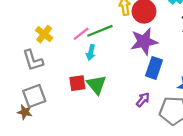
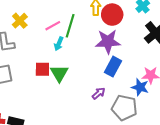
green line: (100, 31) -> (70, 26), turned -60

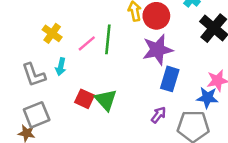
yellow cross: (20, 21) -> (52, 33), moved
cyan arrow: (59, 44) -> (61, 67), moved
red square: (42, 69) -> (84, 99), turned 35

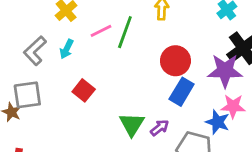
red circle: (156, 16) -> (175, 61), moved
purple star: (158, 50) -> (225, 71), moved
gray L-shape: (34, 75) -> (35, 51), turned 52
green triangle: (106, 100) -> (132, 124), moved

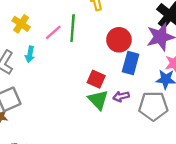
red square: (84, 90) -> (96, 79), moved
purple arrow: (160, 128) -> (121, 96), turned -140

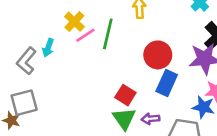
yellow cross: (21, 24) -> (74, 22), moved
cyan arrow: (30, 54) -> (48, 48), moved

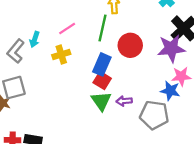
yellow cross: (74, 22) -> (61, 54), moved, turned 30
green line: (108, 34) -> (103, 28), moved
blue rectangle: (167, 83) -> (102, 64), moved

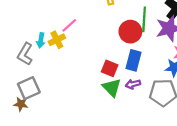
green line: (103, 28) -> (144, 19), moved
yellow cross: (61, 54) -> (57, 40), moved
blue rectangle: (102, 64) -> (134, 60), moved

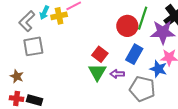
blue rectangle: (134, 60) -> (134, 54), moved
gray square: (29, 88) -> (33, 46), moved
brown star: (21, 104) -> (17, 76), moved

